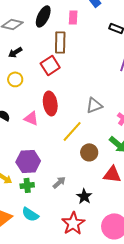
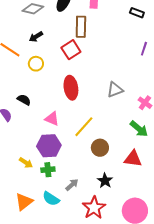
pink triangle: (31, 118) -> (52, 119), moved
yellow line: (72, 131) -> (84, 127), moved
brown circle: (89, 152) -> (100, 148), moved
gray arrow: (59, 182) -> (72, 185), moved

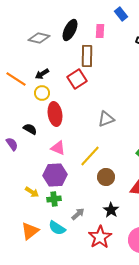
black arrow: (36, 37) -> (42, 74), moved
red ellipse: (71, 88) -> (55, 114), moved
gray triangle: (115, 90) -> (106, 119), moved

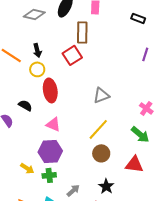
black arrow: (42, 74) -> (37, 50), turned -72
yellow line: (90, 156) -> (98, 129), moved

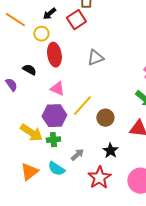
black arrow: (37, 50) -> (49, 14), moved, turned 64
gray triangle: (101, 95) -> (95, 58), moved
yellow line: (98, 129) -> (82, 106), moved
yellow arrow: (27, 168) -> (31, 133), size x1.6

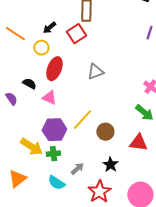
red ellipse: (54, 55) -> (54, 69), turned 30
pink triangle: (57, 89) -> (49, 98), moved
orange triangle: (29, 172) -> (17, 179), moved

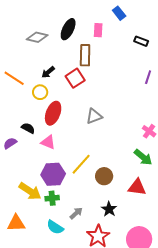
purple semicircle: (11, 99) -> (10, 143), turned -88
orange triangle: (17, 179) -> (16, 223), turned 36

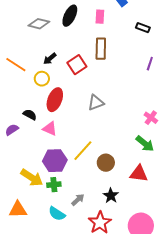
brown rectangle: (85, 55) -> (101, 49), moved

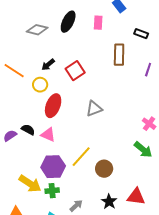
brown rectangle: (101, 49) -> (119, 55), moved
black semicircle: (30, 115) -> (28, 130), moved
red triangle: (139, 174) -> (136, 197), moved

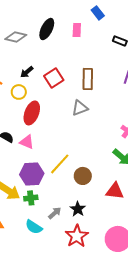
brown rectangle: (119, 55) -> (88, 79), moved
gray triangle: (94, 109) -> (80, 108), moved
red triangle: (136, 197) -> (115, 191), moved
black star: (109, 202) -> (78, 209), moved

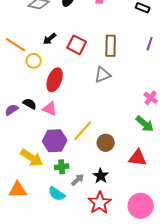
red square: (54, 78) -> (77, 45), turned -30
yellow circle: (19, 92) -> (34, 61), moved
green cross: (31, 198) -> (62, 167), moved

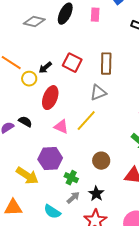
black arrow: (50, 39) -> (45, 68), moved
pink triangle: (50, 109) -> (61, 127), moved
yellow line: (83, 131) -> (86, 121), moved
green cross: (62, 167) -> (71, 178), moved, turned 32

